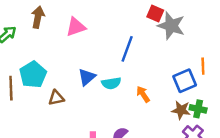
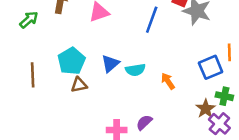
blue line: (127, 49) -> (152, 20), moved
cyan pentagon: (33, 75) -> (71, 61), moved
brown star: (181, 110) -> (206, 109), moved, turned 30

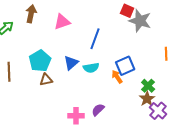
blue line: (152, 20) -> (95, 39), moved
blue square: (211, 67) -> (125, 66), moved
green cross: (224, 96) -> (148, 86), moved, turned 32

